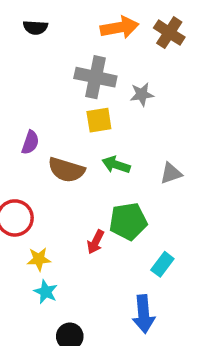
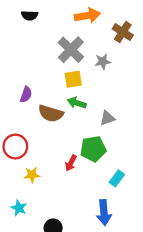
brown cross: (169, 33) -> (123, 32), moved
gray cross: (95, 77) -> (71, 50), turned 32
green arrow: (116, 165) -> (77, 103), moved
gray triangle: (171, 173) -> (107, 118), moved
cyan star: (46, 292) -> (19, 208), moved

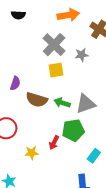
green arrow: (77, 103) -> (62, 103), moved
gray triangle: (107, 118) -> (86, 104), size x1.5
yellow star: (32, 175) -> (32, 153), moved

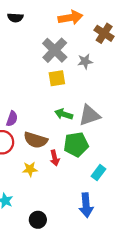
purple semicircle: (15, 83) -> (12, 119), moved
brown semicircle: (37, 100) -> (36, 140), moved
red arrow: (54, 143) -> (55, 158), turned -40

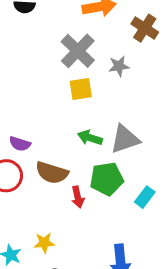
purple semicircle: (12, 119) -> (20, 144), turned 88
yellow star: (30, 169) -> (44, 243), moved
cyan rectangle: (98, 173) -> (145, 197), moved

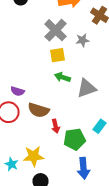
green arrow: (90, 138) -> (62, 77), moved
green pentagon: (107, 179) -> (74, 139), moved
yellow star: (44, 243) -> (34, 156), size x1.5

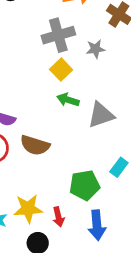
gray cross: (56, 30) -> (58, 35), turned 30
yellow square: (58, 55) -> (61, 70), turned -35
red arrow: (56, 126) -> (58, 217), moved

